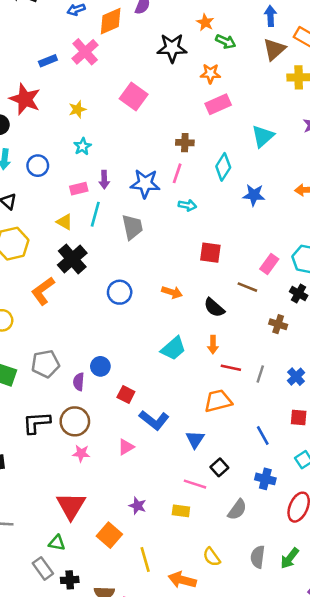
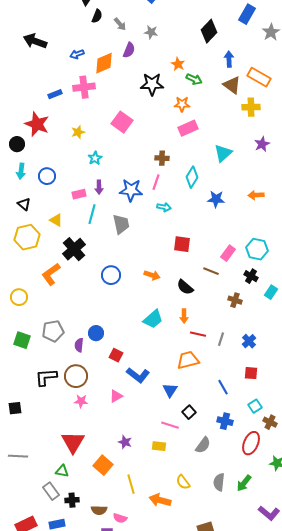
brown triangle: (274, 49) -> (232, 85), turned -42
pink cross: (85, 52) -> (84, 87), turned 35
cyan star: (82, 146) -> (95, 158), moved
yellow triangle: (65, 222) -> (56, 220), moved

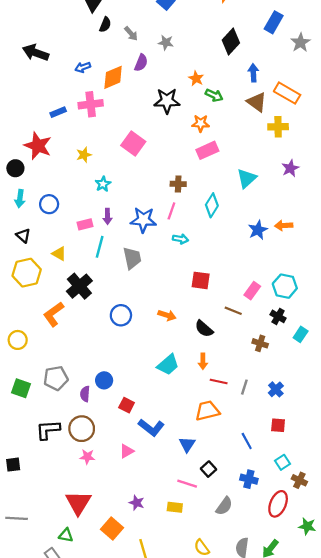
blue star: (216, 199) -> (258, 230), moved, turned -30

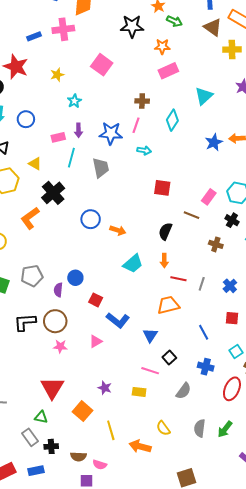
orange arrow: (167, 315) -> (118, 230), moved
black semicircle: (204, 329) -> (165, 231), turned 72

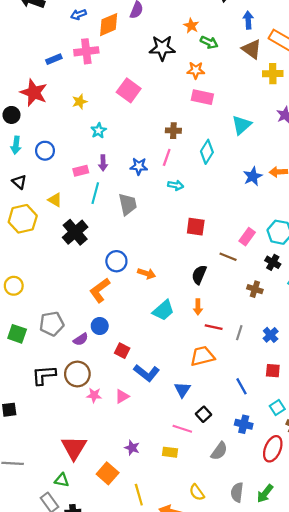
pink rectangle: (168, 71) -> (202, 97), turned 36
blue star: (111, 133) -> (139, 166), size x0.7
orange L-shape: (30, 218) -> (100, 290), moved
purple semicircle: (58, 290) -> (81, 339), turned -128
pink star: (60, 346) -> (94, 395), moved

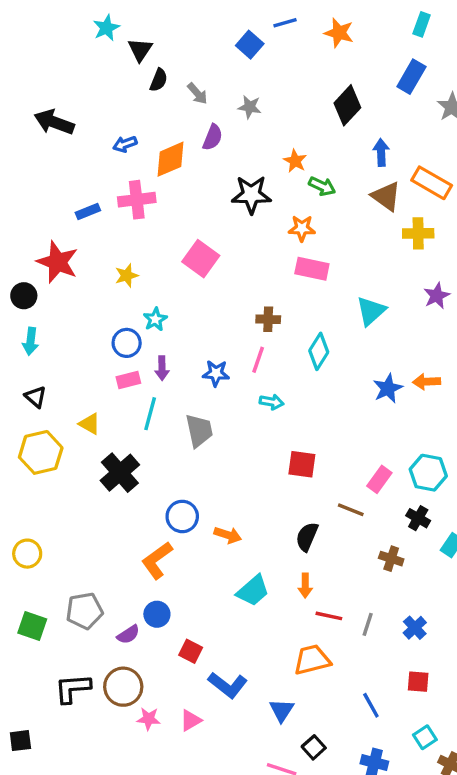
blue circle: (45, 151) -> (127, 343), moved

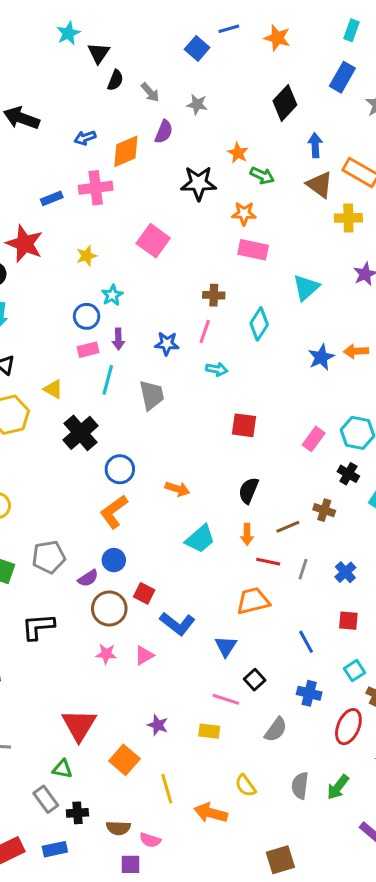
brown line: (351, 510) -> (288, 527), moved, turned -45
blue circle: (182, 516) -> (120, 469), moved
brown circle: (123, 687) -> (109, 609), moved

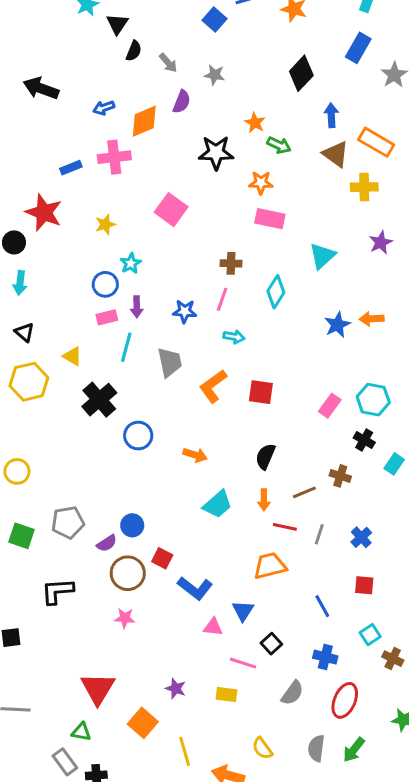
orange L-shape: (114, 512) -> (213, 386), moved
pink triangle: (144, 655) -> (213, 627), moved, turned 36
red ellipse: (348, 727) -> (345, 700), moved

